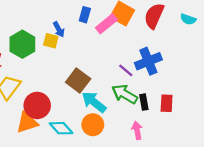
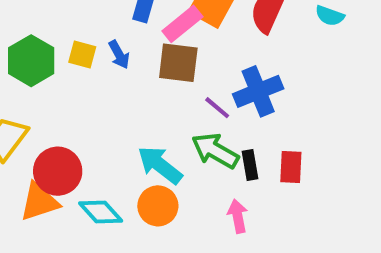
blue arrow: (59, 29) -> (119, 55), moved
brown square: (78, 80) -> (178, 63), moved, turned -30

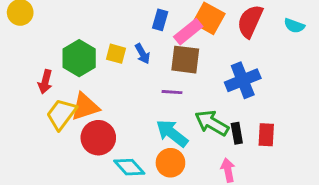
purple line: (217, 108) -> (172, 92), moved, turned -36
orange triangle: (39, 202) -> (85, 107), moved

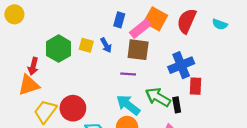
orange triangle: (85, 107) -> (29, 85), moved
yellow trapezoid: (61, 114) -> (45, 112), moved
red rectangle: (266, 135) -> (195, 86), moved

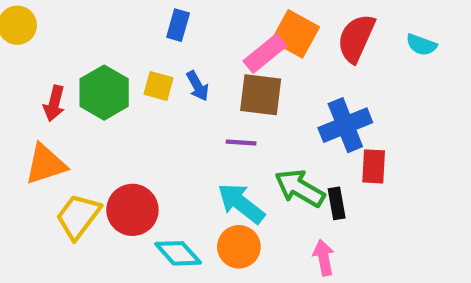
blue rectangle: (119, 20) -> (178, 25), moved
red arrow: (33, 66) -> (54, 103), moved

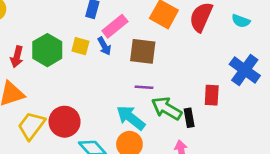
pink rectangle: (265, 53) -> (115, 26), moved
blue cross: (345, 125) -> (245, 70), moved, turned -32
purple line: (241, 143) -> (144, 87), moved

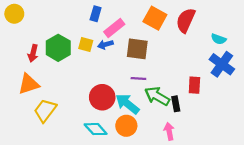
cyan semicircle: (241, 21) -> (219, 39), moved
blue arrow: (104, 46) -> (105, 44), turned 104
red circle: (65, 122) -> (102, 97), moved

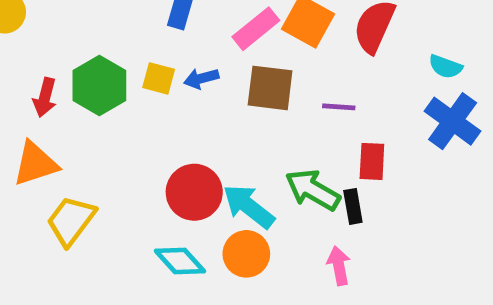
pink rectangle: (114, 28) -> (256, 29), moved
purple line: (138, 79) -> (339, 107), moved
red rectangle: (194, 85) -> (372, 161), moved

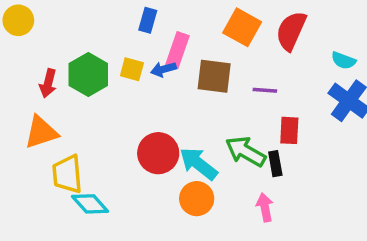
pink rectangle: (256, 29) -> (177, 50), moved, turned -32
yellow trapezoid: (71, 221) -> (67, 174), turned -42
cyan diamond: (180, 261) -> (90, 204), moved

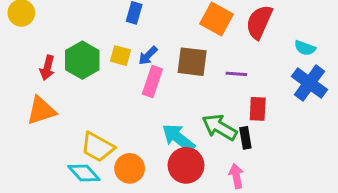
pink rectangle: (177, 50) -> (152, 81), moved
blue arrow: (163, 69) -> (148, 56), turned -30
red circle: (158, 153) -> (186, 165), moved
yellow trapezoid: (67, 174) -> (98, 147), moved, turned -56
orange circle: (197, 199) -> (130, 168), moved

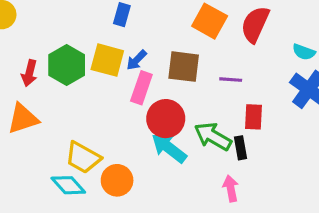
yellow square: (120, 56) -> (107, 60), size x1.5
red circle: (186, 165) -> (166, 119), moved

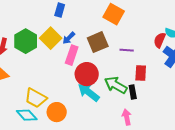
red semicircle: (255, 24) -> (160, 40), moved, size x0.7
yellow square: (107, 60) -> (51, 38), turned 30
brown square: (184, 67) -> (98, 42), turned -30

